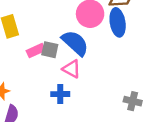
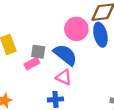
gray square: (50, 50) -> (38, 52), moved

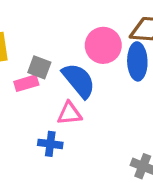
pink triangle: (64, 77) -> (69, 113), turned -42

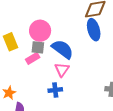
pink circle: (103, 45) -> (40, 31), moved
pink triangle: (69, 113) -> (62, 70), turned -35

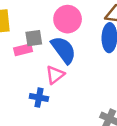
pink circle: (40, 31) -> (68, 19), moved
gray square: (38, 47) -> (34, 38), turned -32

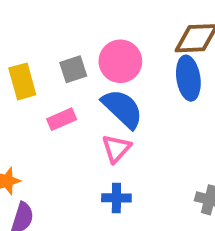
gray square: (34, 38) -> (73, 69), moved
blue cross: (39, 98) -> (116, 198), moved

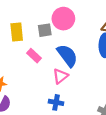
pink circle: (120, 61) -> (63, 19), moved
pink rectangle: (62, 119) -> (34, 56), turned 56

